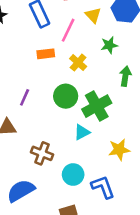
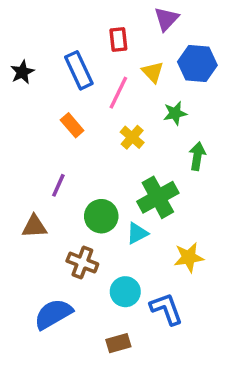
orange rectangle: (46, 54) -> (72, 125), moved, turned 56
green circle: (66, 96) -> (101, 216), moved

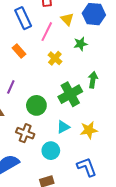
green arrow: (197, 156) -> (93, 80), moved
cyan triangle: (137, 233) -> (63, 127), moved
blue L-shape: (166, 309) -> (87, 167), moved

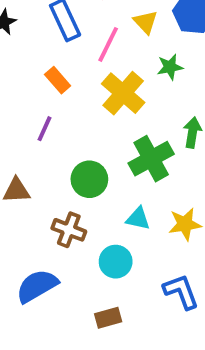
yellow cross: (55, 58) -> (123, 93), size x1.6
purple line: (11, 87) -> (44, 129), moved
cyan triangle: (63, 127) -> (138, 219), turned 40

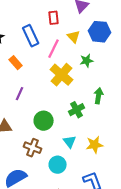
orange rectangle: (58, 80) -> (16, 63), moved
green cross: (151, 159) -> (77, 110), size x0.7
cyan triangle: (138, 219) -> (70, 142), turned 40

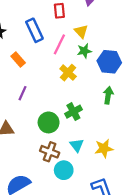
blue hexagon: (100, 32) -> (109, 62), moved
green star: (87, 61) -> (84, 51), moved
yellow cross: (62, 75) -> (68, 73), size x0.7
green cross: (77, 110) -> (73, 112), moved
brown cross: (33, 148) -> (50, 152), moved

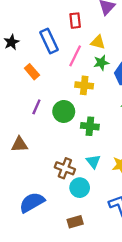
yellow triangle: (81, 31) -> (98, 42), turned -32
yellow cross: (68, 73) -> (84, 85), turned -35
green cross: (73, 112) -> (90, 126), turned 35
green circle: (49, 122) -> (64, 111), moved

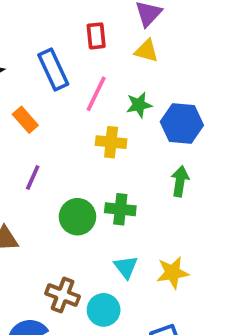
yellow triangle: (98, 42) -> (146, 51), moved
green circle: (64, 111) -> (77, 217), moved
brown cross: (65, 168) -> (63, 295), moved

